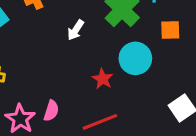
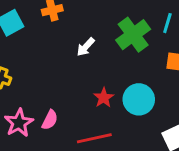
cyan circle: (135, 58) -> (139, 99), moved

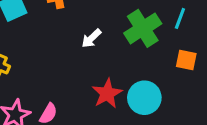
red star: (104, 98) -> (107, 94), size x1.4

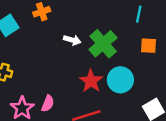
green cross: (143, 28) -> (103, 44), moved
white arrow: (91, 38) -> (72, 40), turned -112

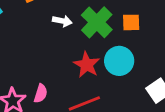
orange square: (149, 46) -> (131, 22), moved

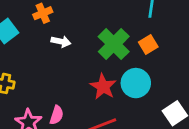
white arrow: (62, 21) -> (61, 42), moved
orange square: (131, 22) -> (148, 44), turned -30

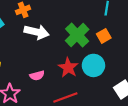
white arrow: (61, 42) -> (37, 32), size x1.6
pink semicircle: (57, 115) -> (37, 75), moved, turned 56

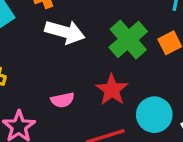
cyan circle: (93, 65) -> (154, 115), moved

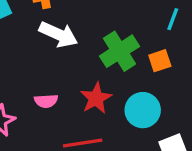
cyan circle: (154, 115) -> (143, 110), moved

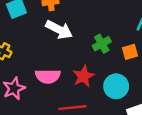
green cross: (119, 51) -> (102, 44), size x0.7
pink semicircle: (46, 101) -> (48, 76), size x1.5

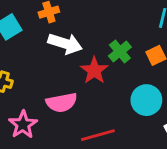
red star: (83, 76) -> (94, 70), moved

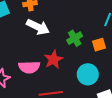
red star: (94, 70) -> (53, 59), moved

